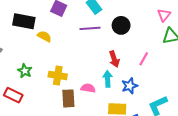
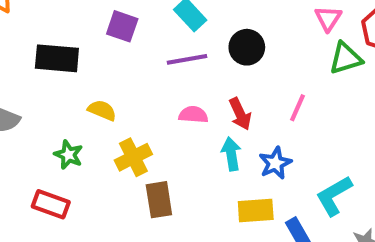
yellow semicircle: (44, 36) -> (102, 110), moved
yellow cross: (58, 76) -> (133, 157), turned -30
pink semicircle: (88, 88) -> (193, 115), moved

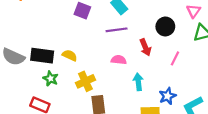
black circle: (247, 47) -> (165, 26), moved
black rectangle: (57, 58) -> (42, 56), moved
red arrow: (240, 114) -> (145, 47), moved
blue star: (275, 163) -> (167, 96), moved

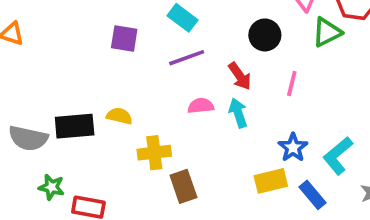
green star: (51, 79) -> (52, 187), moved
yellow cross: (85, 81) -> (154, 153), turned 30
cyan arrow: (138, 82) -> (238, 113), moved

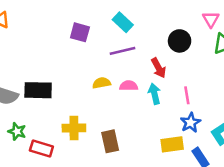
pink line: (292, 83) -> (187, 95), moved, turned -30
yellow semicircle: (119, 116) -> (102, 83), moved, turned -30
yellow cross: (154, 153) -> (74, 128), moved

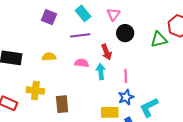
pink triangle: (211, 19) -> (113, 14), moved
yellow semicircle: (102, 83) -> (49, 57), moved

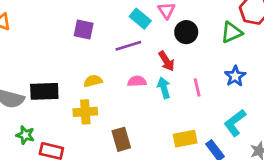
cyan rectangle: (83, 13) -> (140, 19), moved
yellow cross: (35, 91) -> (85, 112), moved
blue star: (126, 97) -> (235, 76), moved

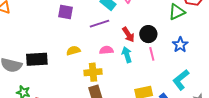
black circle: (186, 32) -> (148, 34), moved
yellow cross: (85, 112) -> (93, 72), moved

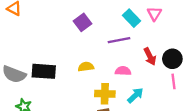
purple square: (66, 12) -> (83, 22), turned 35
cyan arrow: (127, 55) -> (135, 95), moved, turned 56

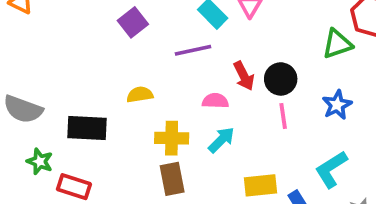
black rectangle: (44, 71) -> (87, 128), moved
pink semicircle: (123, 71) -> (215, 101), moved

